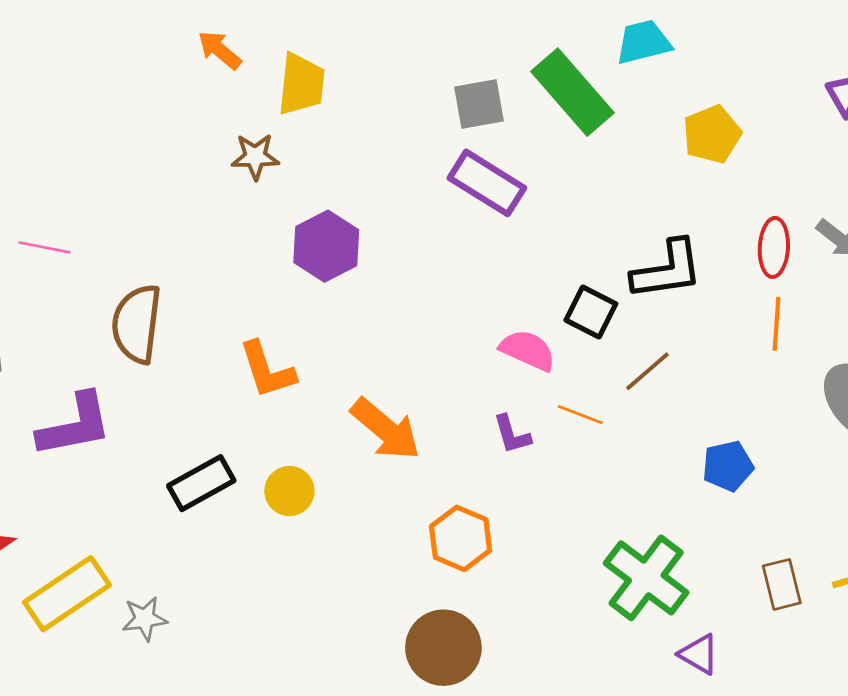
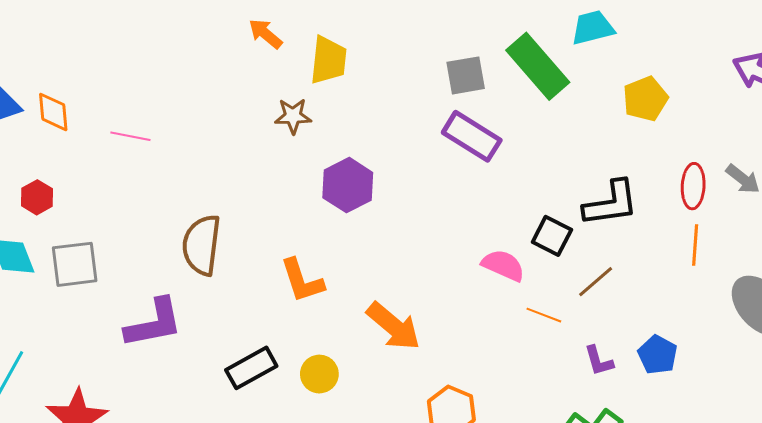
pink line: (45, 247) -> (130, 136), moved
purple L-shape: (512, 434) -> (599, 361), moved
blue pentagon: (728, 466) -> (658, 355), turned -30

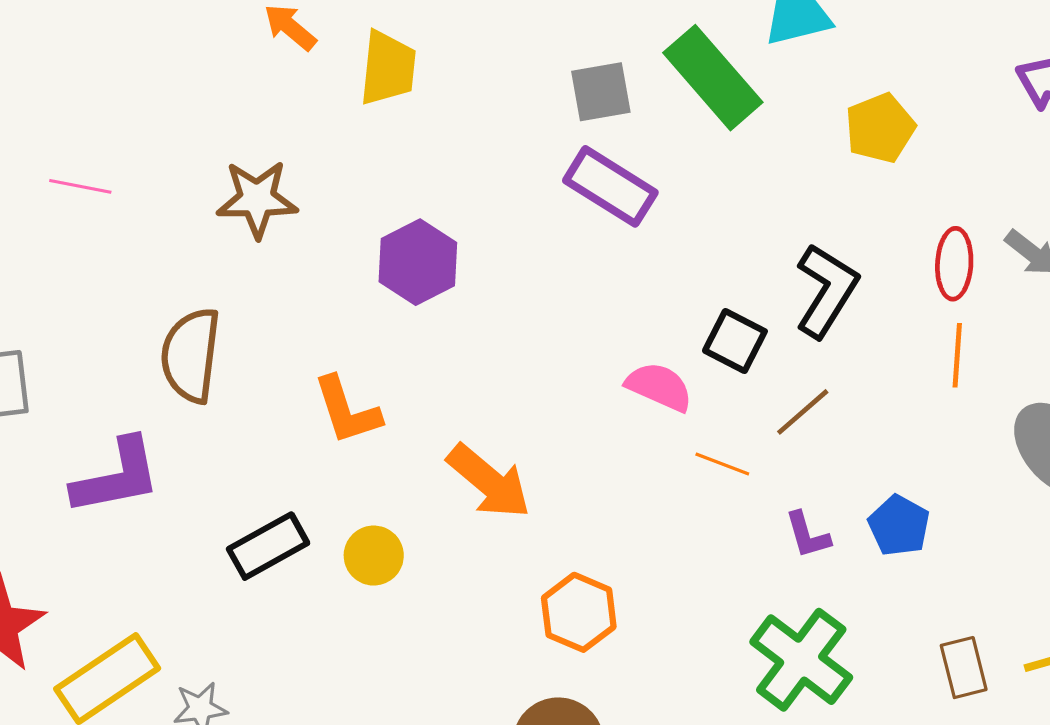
brown star: (293, 116) -> (257, 199), moved, size x1.4
black L-shape: (611, 203) -> (826, 291), turned -50

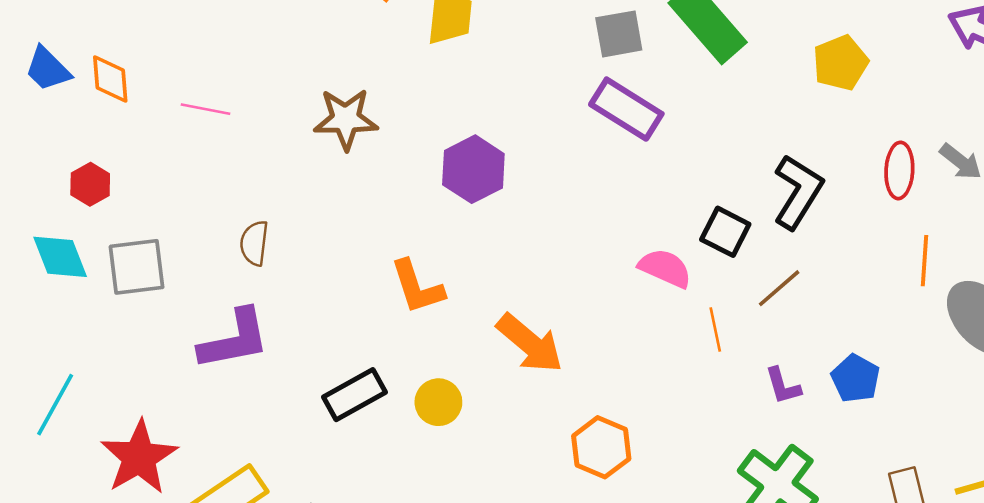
brown semicircle: (191, 355) -> (254, 243), moved, size x0.6
orange line: (957, 355) -> (924, 261), moved
orange line: (722, 464) -> (715, 330), turned 57

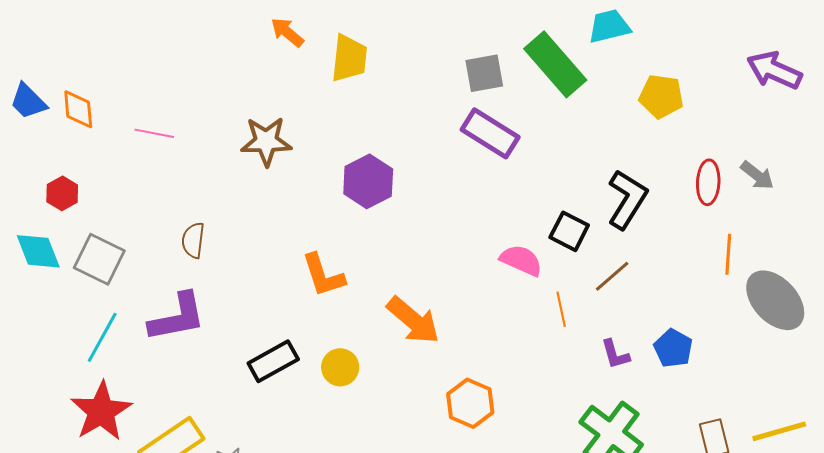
yellow pentagon: (840, 63) -> (661, 96), turned 30
gray square: (137, 267) -> (99, 259), turned 33
cyan line: (55, 405) -> (102, 337), moved

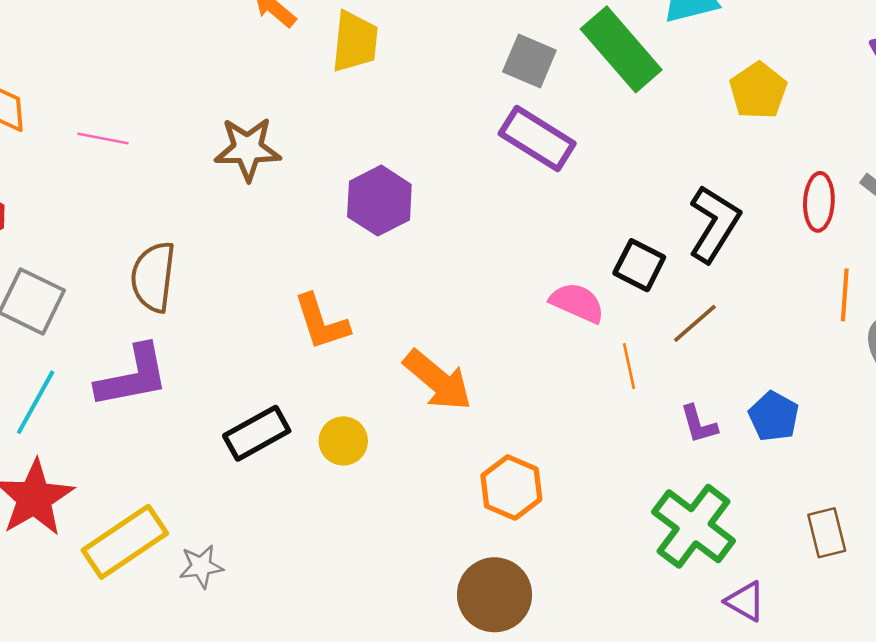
gray square: (484, 73) -> (529, 61), turned 33
yellow pentagon: (661, 96) -> (758, 91), turned 30
brown semicircle: (193, 240) -> (153, 277), size x1.5

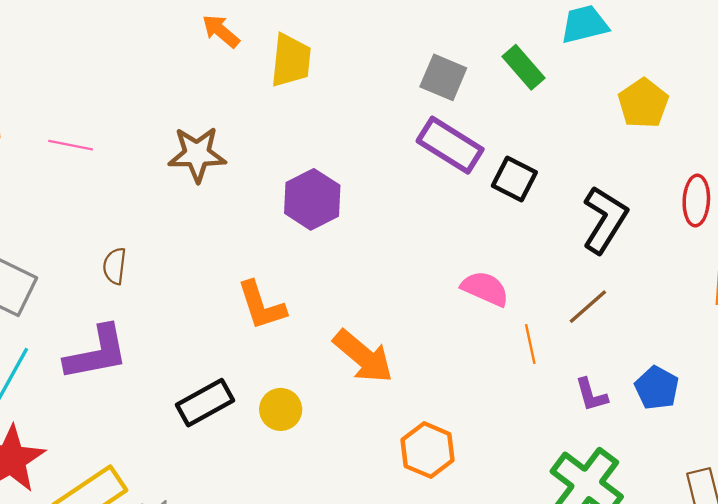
green rectangle: (621, 49) -> (523, 67), size x0.6
black square: (639, 265) -> (514, 179), moved
brown semicircle: (153, 277) -> (115, 266), size x0.6

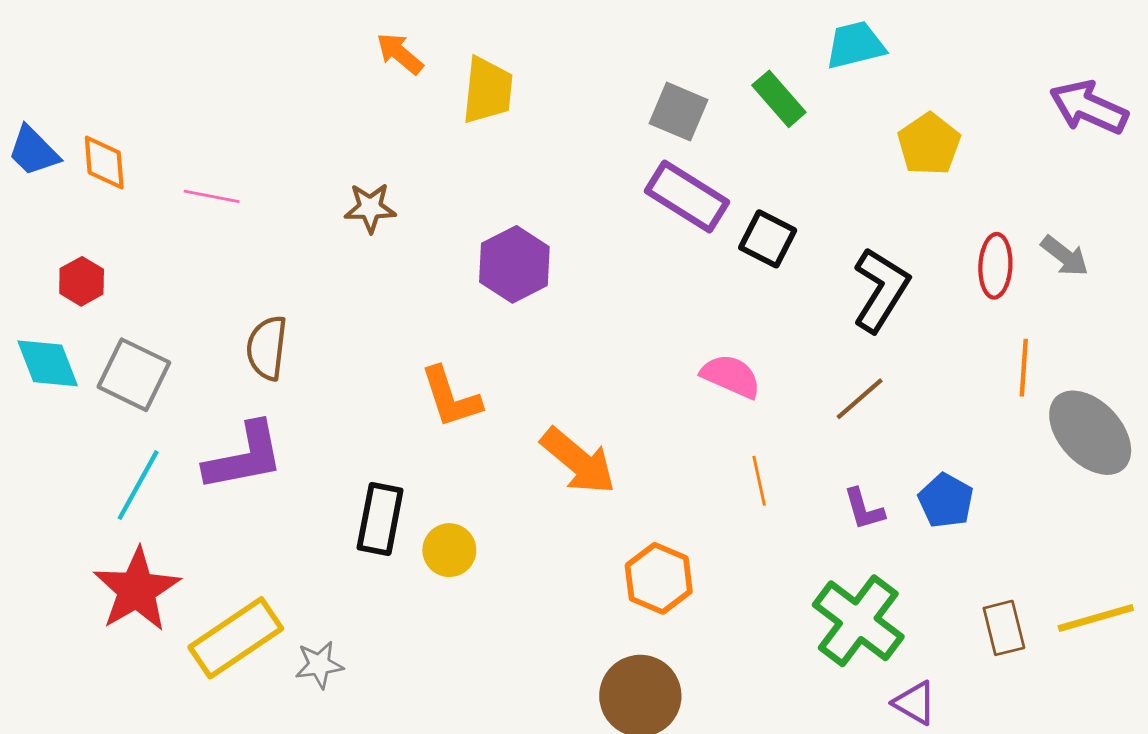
brown star: (197, 154) -> (370, 208), size x0.7
brown semicircle: (115, 266) -> (267, 348), size x1.4
orange line: (530, 344) -> (759, 481), moved
black rectangle: (205, 403) -> (380, 519), turned -50
yellow circle: (281, 409) -> (449, 550), moved

